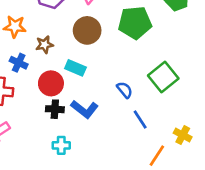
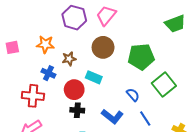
green pentagon: (135, 23) -> (141, 57), moved
blue L-shape: (85, 109) -> (112, 116), moved

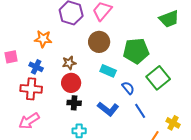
pink square: (12, 47) -> (11, 57), moved
brown star: (69, 59) -> (69, 63), moved
blue cross: (48, 73) -> (36, 67), moved
cyan rectangle: (94, 77) -> (108, 71), moved

